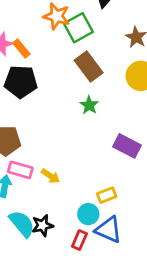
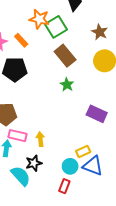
orange rectangle: (21, 49) -> (21, 40), moved
yellow arrow: (50, 176) -> (40, 139), turned -128
black star: (43, 225) -> (34, 163), moved
blue triangle: (109, 230) -> (93, 166), moved

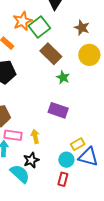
orange star: (39, 19) -> (23, 21), turned -30
green star: (67, 85) -> (63, 77), moved
purple rectangle: (97, 114) -> (58, 110), moved

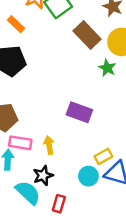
brown rectangle: (51, 54) -> (87, 35), moved
green star: (63, 77) -> (107, 68), moved
red rectangle: (63, 179) -> (59, 204), moved

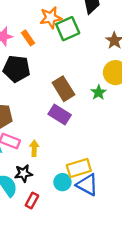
brown rectangle: (87, 35) -> (63, 89), moved
purple rectangle: (79, 112) -> (60, 114), moved
yellow rectangle: (103, 156) -> (79, 168), size x1.5

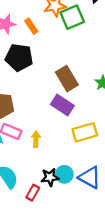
yellow rectangle: (79, 168) -> (85, 132), moved
black star: (23, 173) -> (50, 177), moved

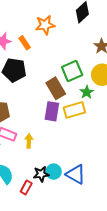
green square: (72, 17) -> (72, 71), moved
purple rectangle: (62, 105) -> (52, 111), turned 66
yellow rectangle: (85, 132) -> (74, 110), moved

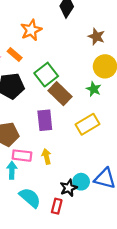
green square: (72, 71) -> (46, 75), moved
yellow rectangle: (74, 110) -> (87, 124), moved
purple rectangle: (52, 111) -> (45, 120), moved

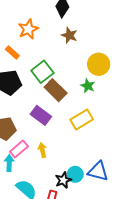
brown star: (96, 37) -> (69, 35), moved
purple rectangle: (45, 120) -> (41, 115), turned -48
pink rectangle: (22, 156) -> (19, 149), turned -48

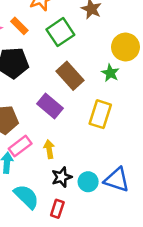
green square: (42, 72) -> (60, 32), moved
yellow rectangle: (82, 119) -> (100, 114), turned -45
black star: (63, 180) -> (62, 177), moved

